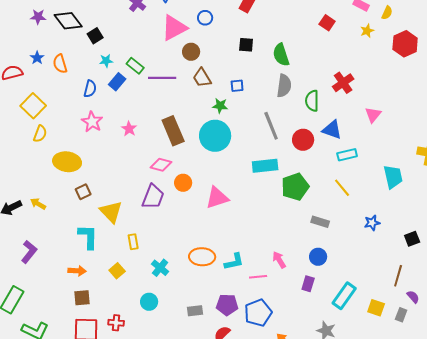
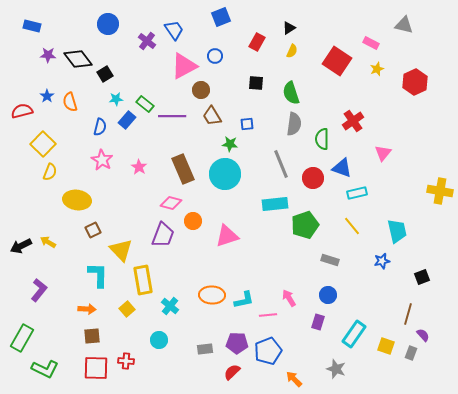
yellow semicircle: (387, 13) -> (292, 51), moved
red square: (327, 23) -> (337, 61), size x1.8
cyan trapezoid: (393, 177) -> (397, 231), moved
yellow rectangle: (133, 242) -> (143, 280), size x1.8

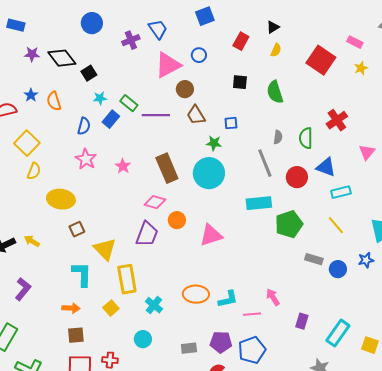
purple cross: (147, 41) -> (131, 40), turned 30
gray semicircle: (294, 124) -> (278, 137), moved, size x0.6
blue circle: (328, 295) -> (338, 269), moved

